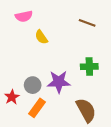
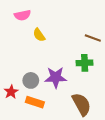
brown line: (87, 23) -> (93, 38), moved
orange rectangle: (37, 108) -> (35, 102), turned 72

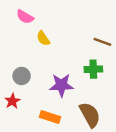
pink semicircle: (22, 15) -> (25, 17), turned 42
gray circle: (31, 80) -> (22, 76), moved
orange rectangle: (35, 102) -> (50, 117), moved

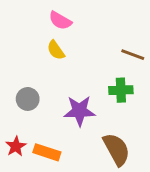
pink semicircle: (25, 17) -> (60, 21), moved
red star: (12, 101) -> (16, 146), moved
orange rectangle: (50, 117) -> (47, 152), moved

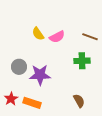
pink semicircle: (60, 21) -> (57, 37), moved, turned -56
purple star: (79, 111) -> (40, 75), moved
brown semicircle: (116, 149) -> (79, 101), size x0.6

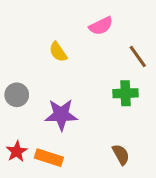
pink semicircle: (57, 37) -> (101, 26), moved
brown line: (90, 37) -> (138, 57), turned 35
gray circle: (19, 67) -> (17, 95), moved

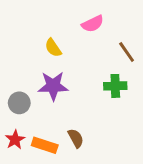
gray circle: (17, 95) -> (19, 103), moved
purple star: (61, 115) -> (53, 86), moved
brown semicircle: (121, 155) -> (76, 138), moved

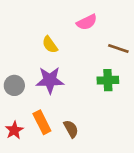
brown line: (127, 52) -> (118, 49), turned -36
gray circle: (19, 103) -> (14, 85), moved
orange rectangle: (45, 145) -> (42, 122), moved, turned 45

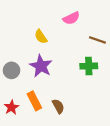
purple star: (50, 80) -> (41, 66), turned 30

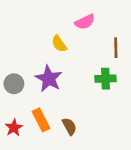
yellow semicircle: (41, 37) -> (59, 44), moved
brown line: (97, 40) -> (116, 48), turned 70

